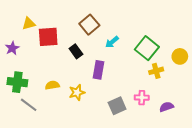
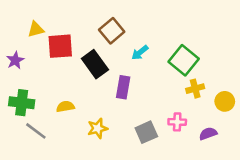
black rectangle: (76, 51) -> (95, 64), size x1.5
yellow circle: (180, 56) -> (225, 101), moved
yellow star: (77, 92) -> (98, 128), moved

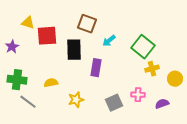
yellow triangle: (36, 29) -> (28, 23), turned 32
brown square: (112, 31) -> (87, 24), turned -30
black rectangle: (95, 64) -> (74, 50), turned 35

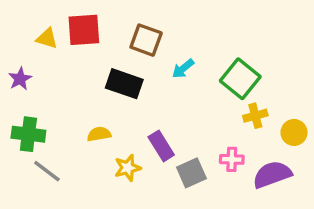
red square: (47, 36) -> (84, 30), moved
black rectangle: (74, 50) -> (124, 84), turned -70
purple rectangle: (96, 68) -> (161, 146), moved, turned -42
yellow semicircle: (51, 83) -> (99, 134), moved
purple semicircle: (162, 104) -> (272, 175), size x1.6

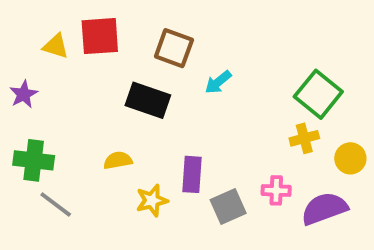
green square: (240, 79) -> (318, 94), moved
purple rectangle: (161, 146) -> (192, 174), turned 36

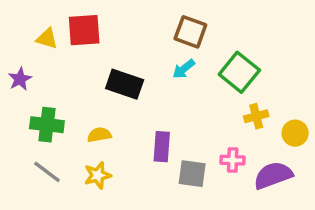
brown square: (174, 48) -> (190, 32), moved
green square: (318, 94) -> (239, 72), moved
green cross: (34, 160) -> (47, 125), moved
yellow star: (152, 200) -> (98, 175), moved
gray square: (228, 206) -> (192, 174), turned 32

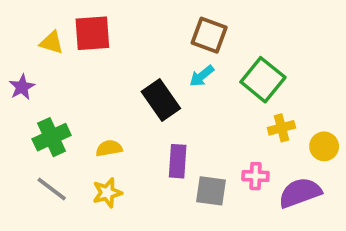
black rectangle: (125, 84) -> (161, 100), moved, turned 36
green cross: (47, 125) -> (52, 137), turned -32

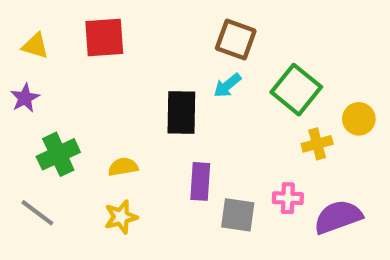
yellow triangle: (52, 43) -> (35, 46), moved
black rectangle: (161, 100) -> (181, 113), turned 36
yellow circle: (324, 146) -> (359, 119), moved
gray line: (52, 189) -> (37, 213), moved

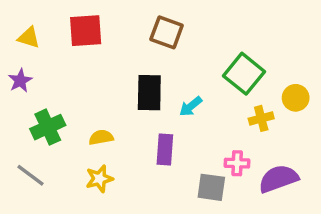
brown square: (236, 40) -> (167, 32), moved
cyan arrow: (227, 85) -> (191, 106), moved
gray square: (238, 215) -> (211, 187), moved

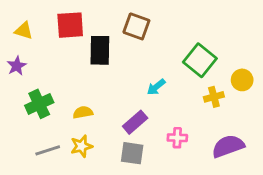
black rectangle: (149, 93) -> (100, 50), moved
purple rectangle: (165, 149) -> (135, 122), turned 45
pink cross: (237, 163) -> (177, 138), moved
gray line: (31, 175) -> (48, 150), moved, turned -55
gray square: (211, 187) -> (132, 153), moved

